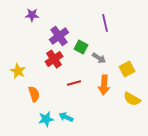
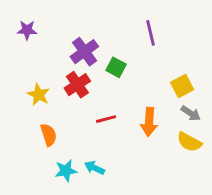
purple star: (32, 15) -> (27, 30), moved
gray arrow: (99, 58) -> (191, 113), moved
yellow square: (127, 69) -> (182, 86), moved
yellow star: (18, 71) -> (39, 95), moved

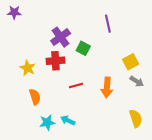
purple star: (27, 30) -> (14, 12), moved
red cross: (77, 85) -> (55, 61), turned 30
yellow semicircle: (189, 142) -> (136, 118), moved, turned -138

